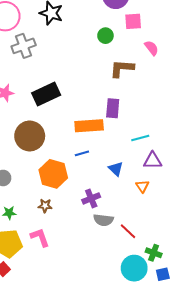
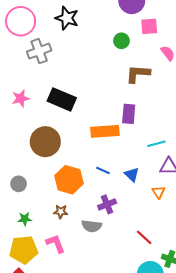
black rectangle: (46, 94) -> (62, 99), turned 48
blue line: (82, 153) -> (103, 170), moved, turned 40
gray semicircle: (103, 220) -> (92, 226), moved

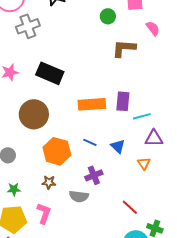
purple rectangle: (129, 114) -> (123, 101), moved
pink L-shape: (56, 244) -> (44, 213), turned 40

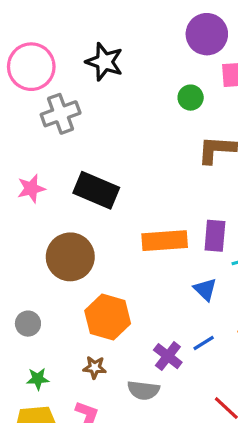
blue line: (90, 142) -> (204, 343), moved, turned -56
blue triangle: (118, 146) -> (205, 289), moved
purple cross: (94, 175) -> (168, 356), turned -30

